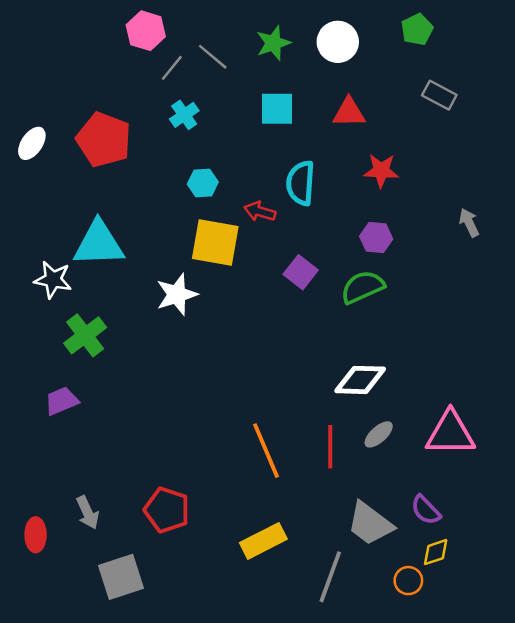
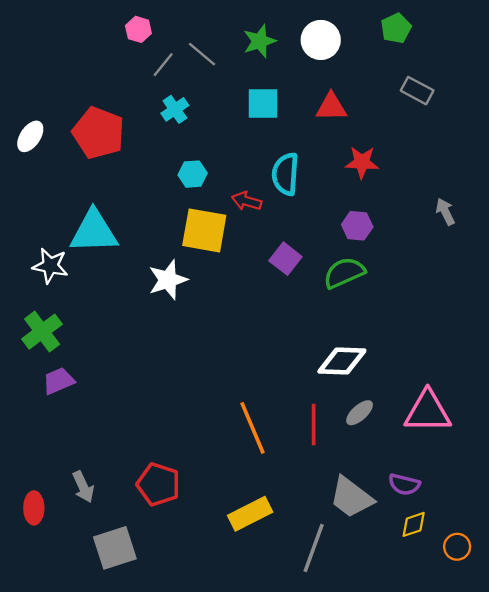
pink hexagon: (146, 31) -> (138, 29), size x0.7
green cross: (85, 335) -> (42, 332), moved
purple semicircle: (426, 510) -> (404, 484), turned -32
orange circle: (408, 581) -> (457, 547), moved

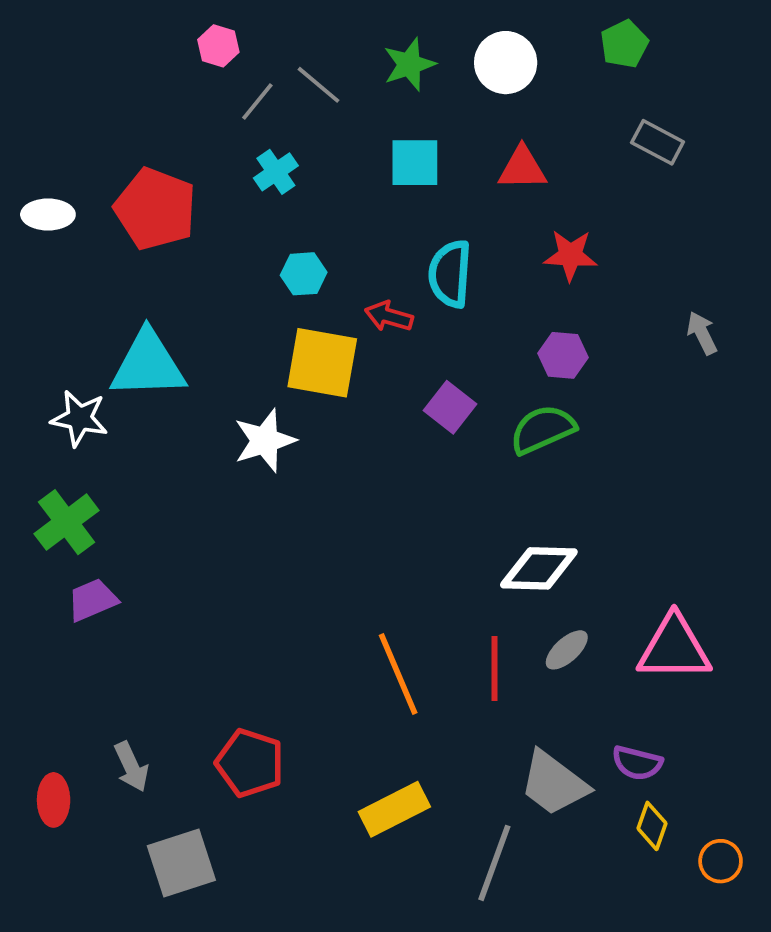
white ellipse: (30, 136) -> (48, 215), turned 56
yellow diamond: (414, 524) -> (652, 826), turned -52

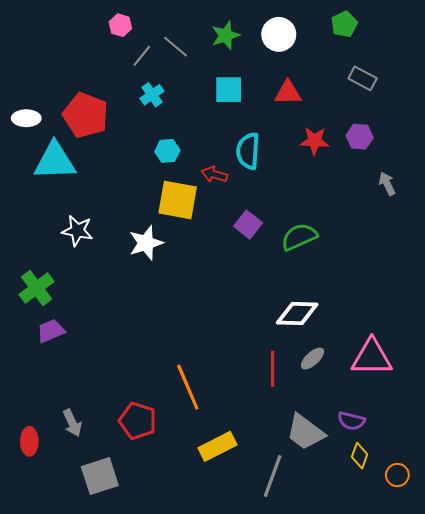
purple hexagon: (563, 355) -> (360, 137), moved
cyan triangle: (148, 365) -> (55, 161), moved
white star: (79, 418) -> (77, 231), moved
orange line: (398, 674) -> (188, 387), moved

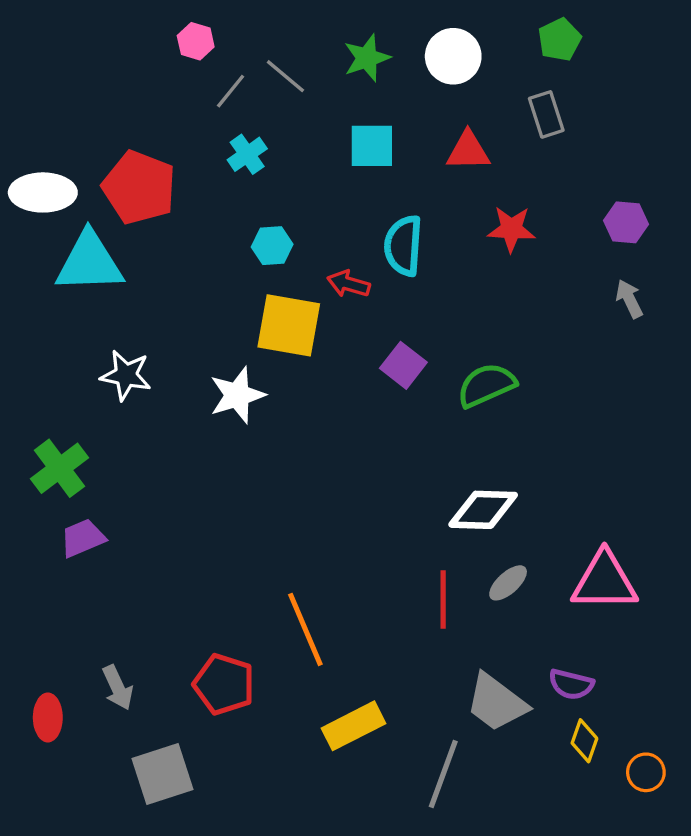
gray rectangle: (363, 78) -> (546, 114), moved, turned 44
white ellipse: (26, 118) -> (43, 192), size x1.4
purple hexagon: (360, 137) -> (626, 222), moved

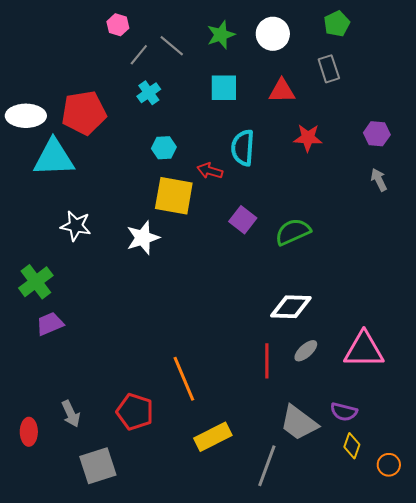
red pentagon: (139, 187) -> (84, 113), turned -30

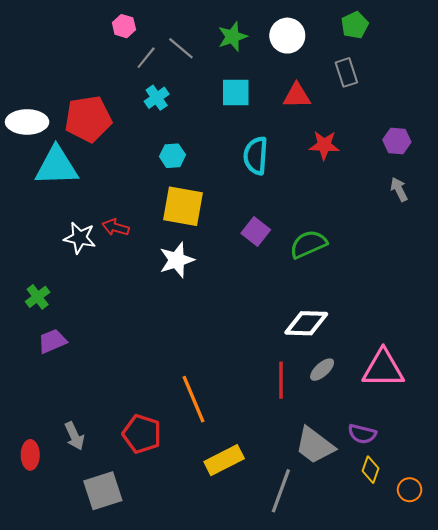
red arrow: (210, 171) -> (116, 227), moved
white star: (143, 238) -> (177, 260), moved
green cross: (36, 282) -> (38, 297), size x0.7

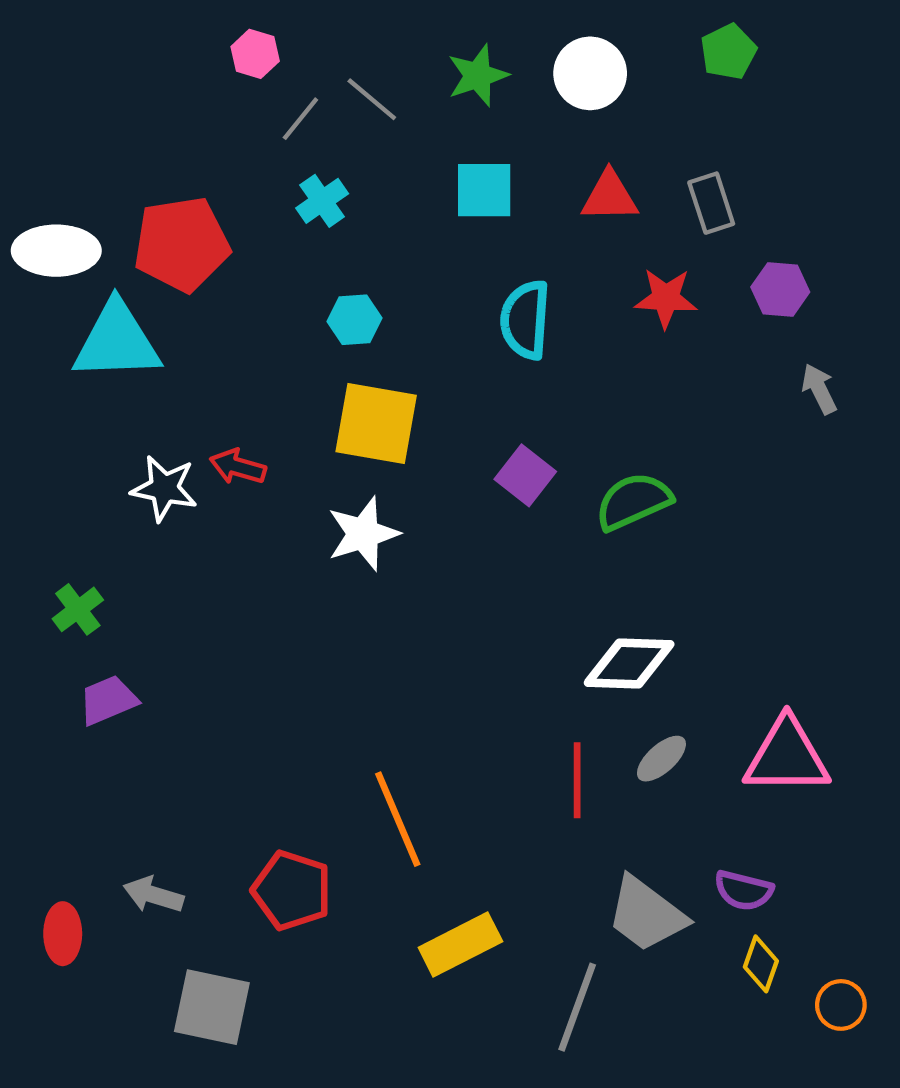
gray rectangle: (346, 72) -> (711, 203), moved
purple hexagon: (397, 141) -> (780, 289), moved
gray arrow: (74, 436) -> (153, 895), turned 132
gray square: (103, 491) -> (212, 1007), turned 30

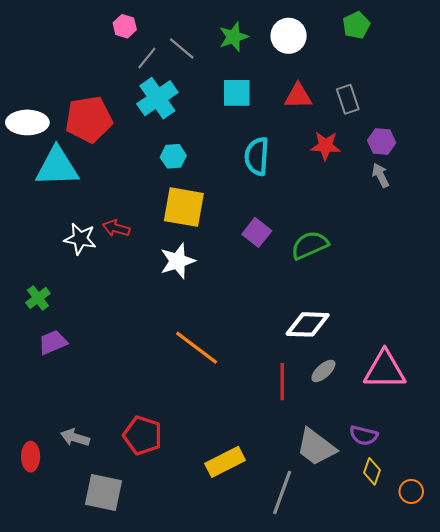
cyan cross: (322, 201) -> (157, 98), size x1.6
gray arrow: (819, 389) -> (381, 175), moved
orange line: (398, 819) -> (197, 348), moved, turned -30

